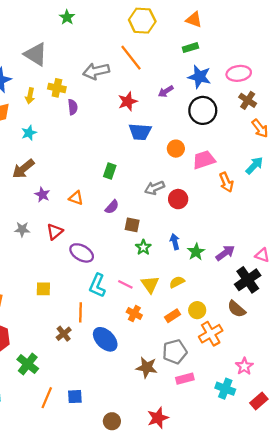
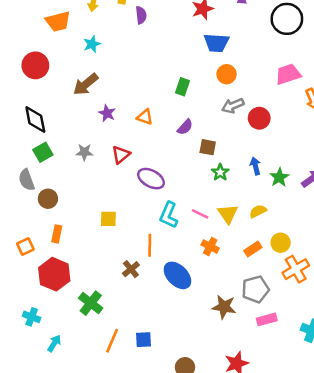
orange circle: (176, 149) -> (227, 74), moved

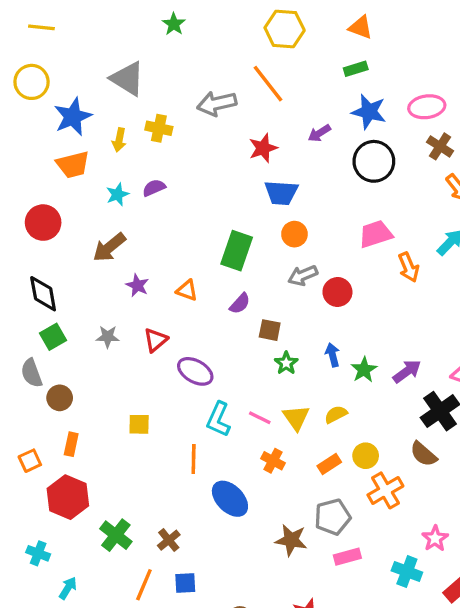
purple semicircle: (141, 15) -> (154, 188), moved, turned -108
green rectangle: (182, 87) -> (237, 251), size x1.6
brown cross: (131, 269) -> (169, 540), moved

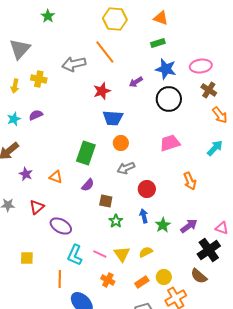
gray triangle: (127, 79) -> (20, 49), turned 40
orange arrow: (409, 267) -> (190, 181), moved
red circle: (337, 292) -> (147, 189), moved

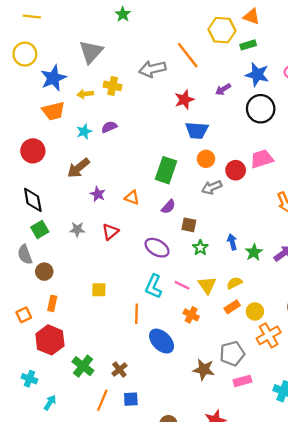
yellow hexagon: (115, 19) -> (222, 30), moved
yellow arrow: (15, 86) -> (85, 94), turned 72
red circle: (147, 189) -> (236, 170), moved
purple ellipse: (61, 226) -> (157, 248), moved
orange rectangle: (142, 282) -> (232, 307), moved

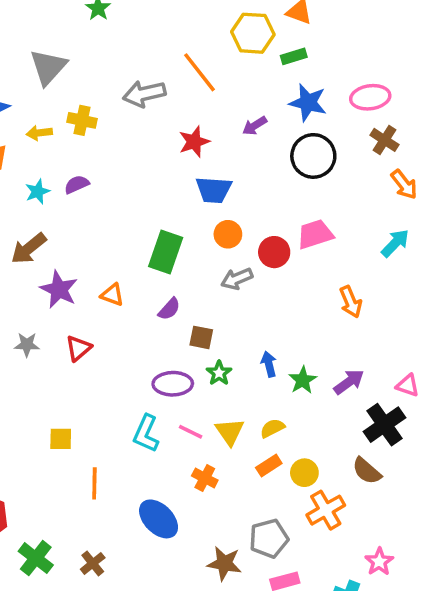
purple star: (98, 194) -> (59, 289), size x1.5
purple ellipse: (157, 248) -> (173, 384), moved, turned -30
orange line: (136, 314) -> (94, 483), moved

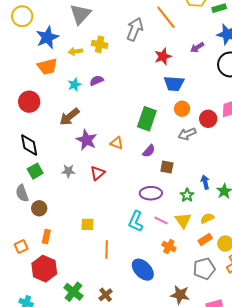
gray arrow: (144, 94) -> (135, 29), turned 125
green star: (219, 373) -> (187, 195), moved
gray pentagon: (269, 539) -> (204, 269), moved

